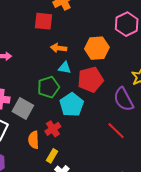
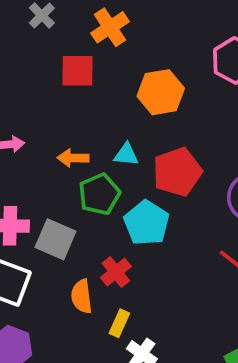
orange arrow: (59, 48) -> (73, 158), moved
orange hexagon: (97, 48) -> (161, 92), moved

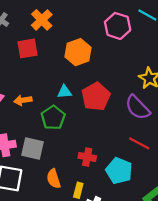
orange arrow: (73, 158) -> (23, 100), moved
cyan pentagon: (147, 223) -> (119, 171), moved
red cross: (116, 272) -> (87, 157), moved, turned -30

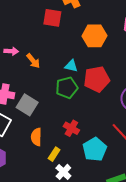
orange arrow: (23, 100) -> (33, 61), turned -140
green pentagon: (53, 118) -> (67, 88), moved

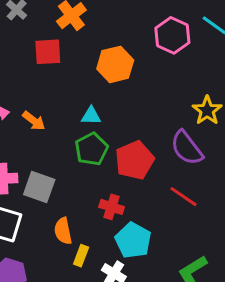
red pentagon: (97, 79) -> (134, 160), moved
cyan pentagon: (95, 149) -> (133, 240), moved
yellow rectangle: (54, 154) -> (81, 256), moved

